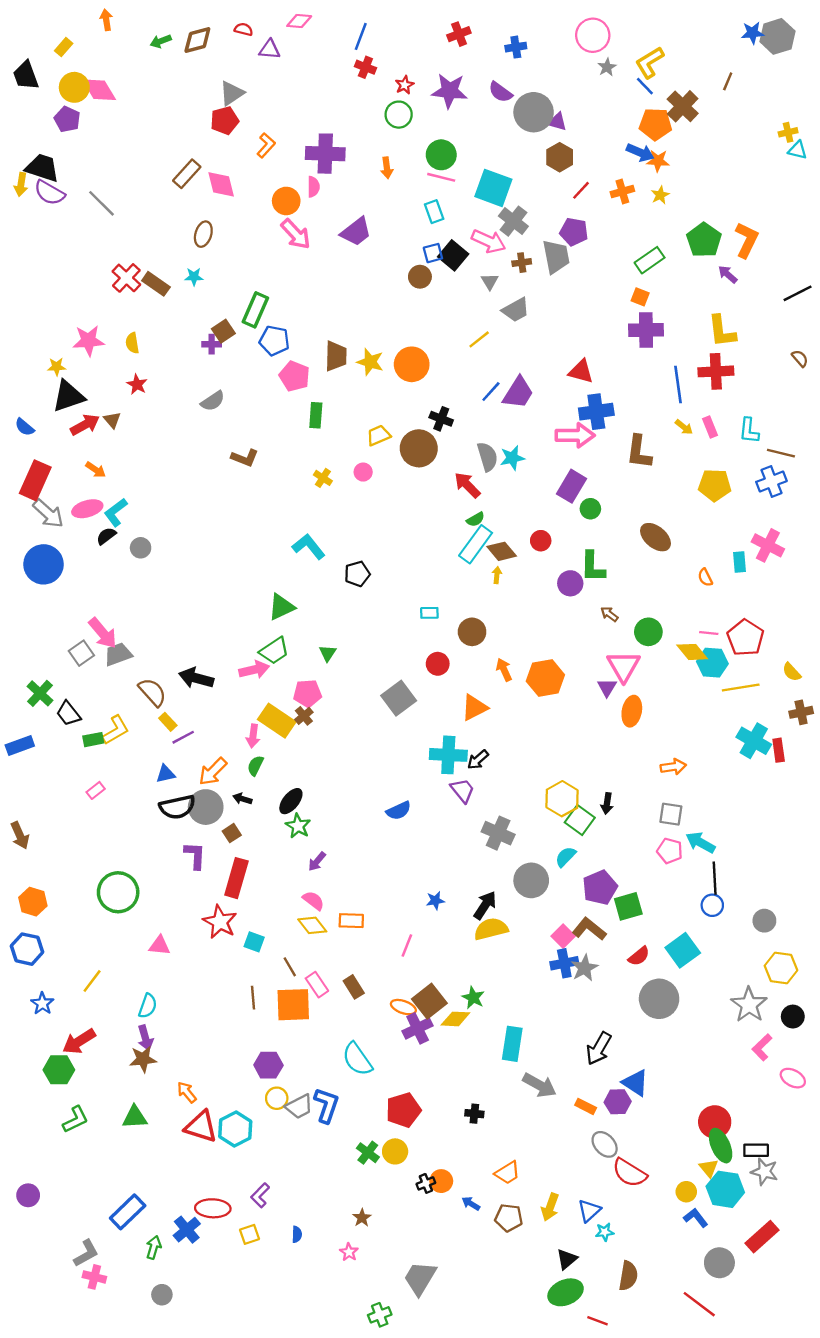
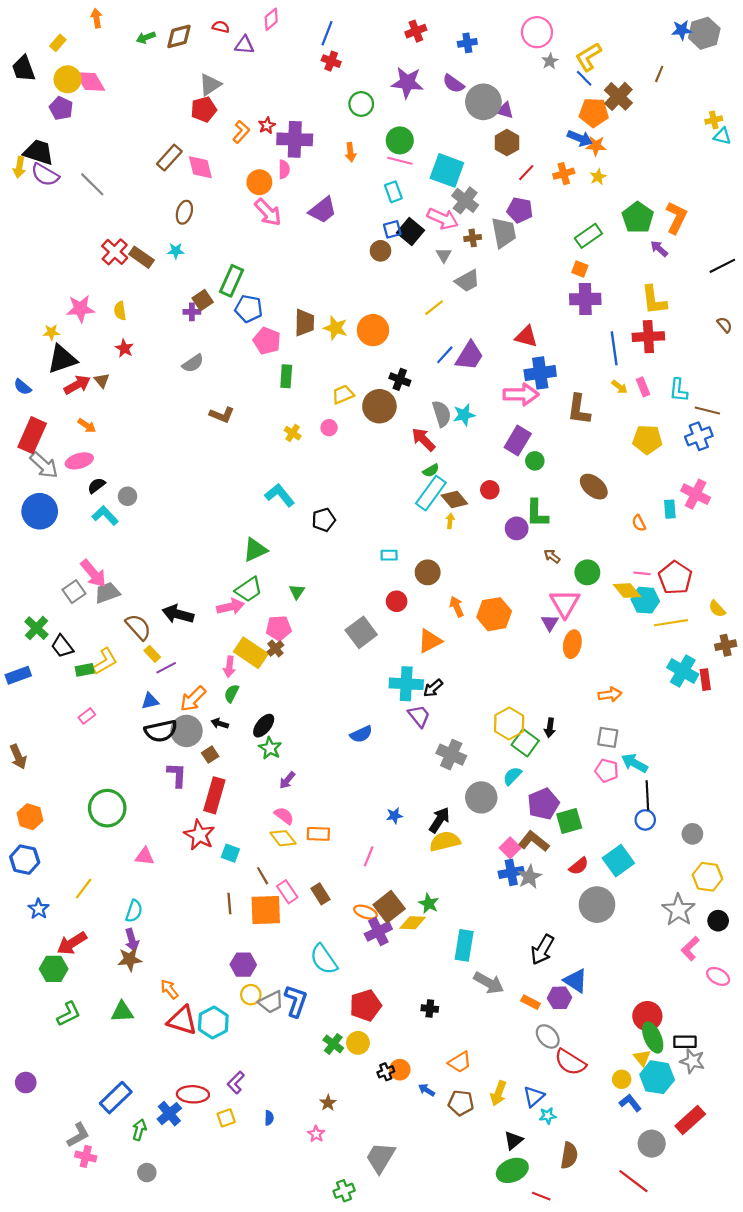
pink diamond: (299, 21) -> (271, 19), turned -45
red star: (405, 85) -> (267, 125), moved
cyan L-shape: (116, 512) -> (105, 516), moved, turned 84

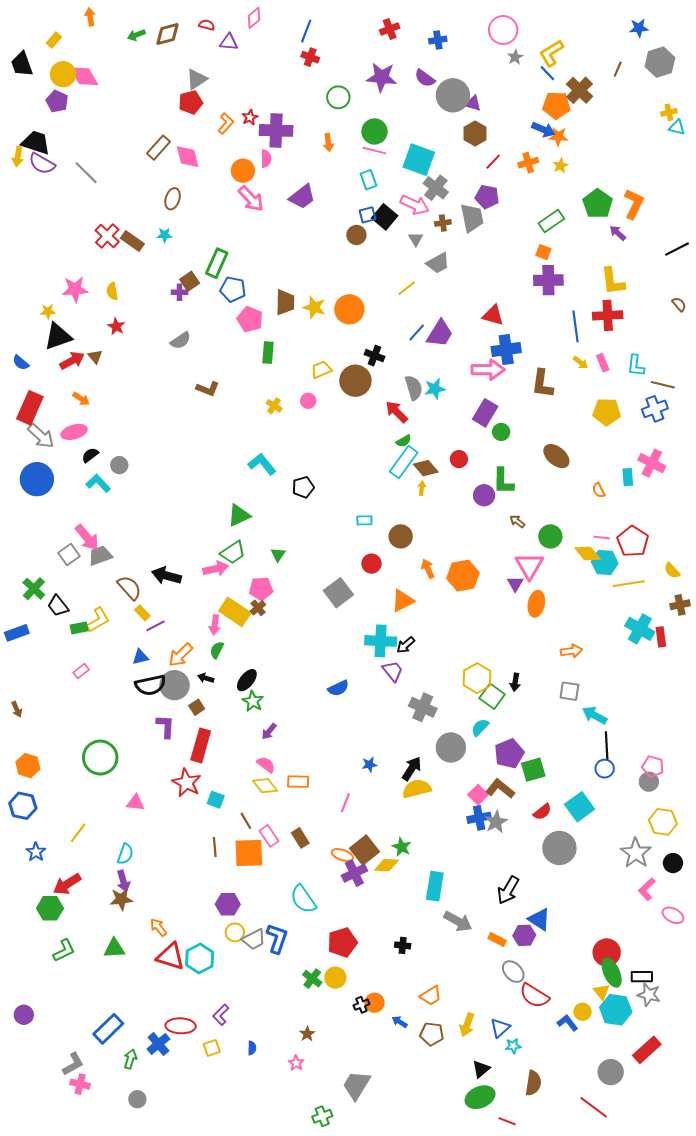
gray hexagon: (704, 33) -> (660, 62), moved
brown arrow: (18, 757) -> (17, 709), size x0.7
pink pentagon: (607, 771) -> (653, 767), moved
blue L-shape: (630, 1103) -> (567, 1023), moved

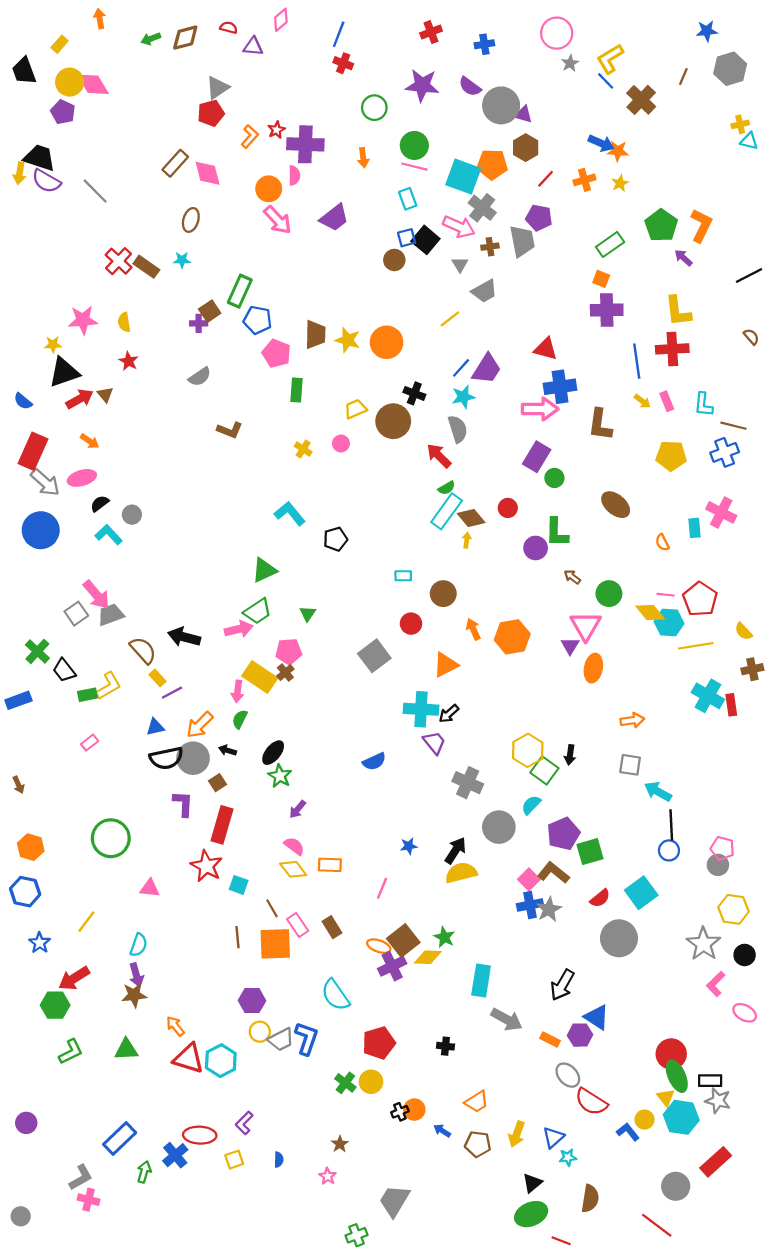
orange pentagon: (556, 105) -> (492, 164), moved
cyan star: (435, 389) -> (463, 397), moved
gray circle: (137, 1099) -> (21, 1216), moved

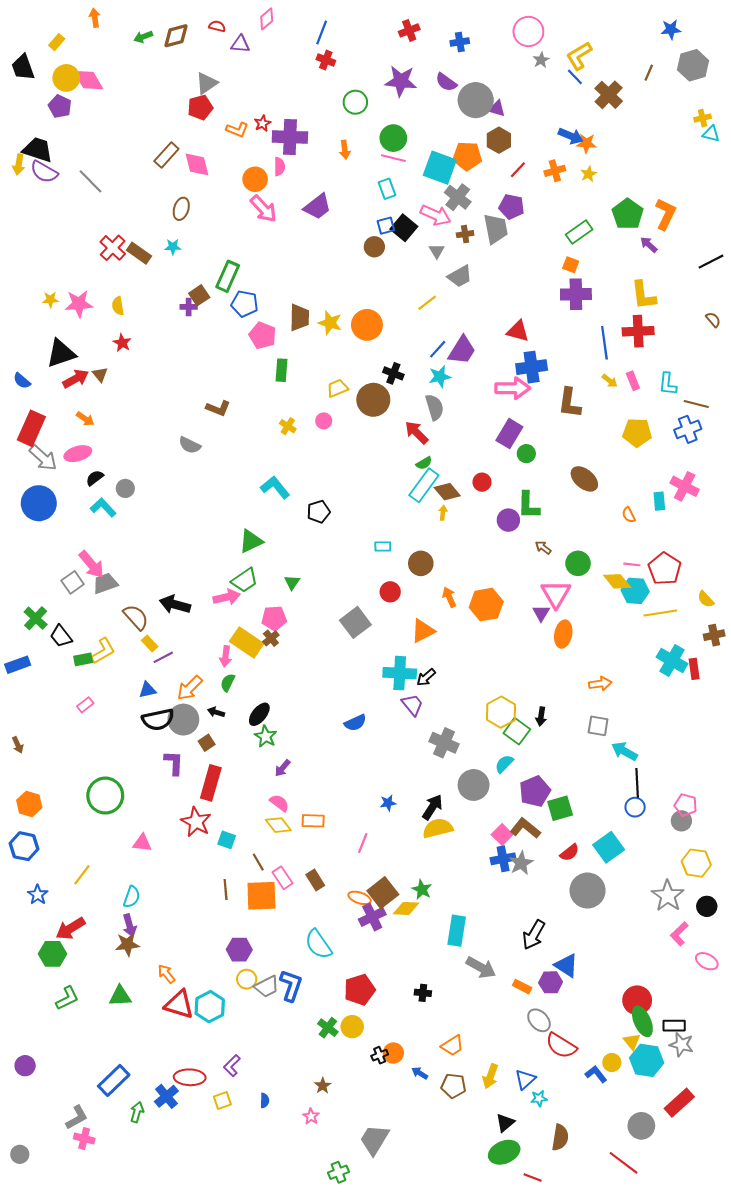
orange L-shape: (250, 137) -> (237, 130), turned 70
yellow star: (53, 344) -> (50, 300), moved
gray semicircle: (200, 377) -> (190, 445), moved, turned 60

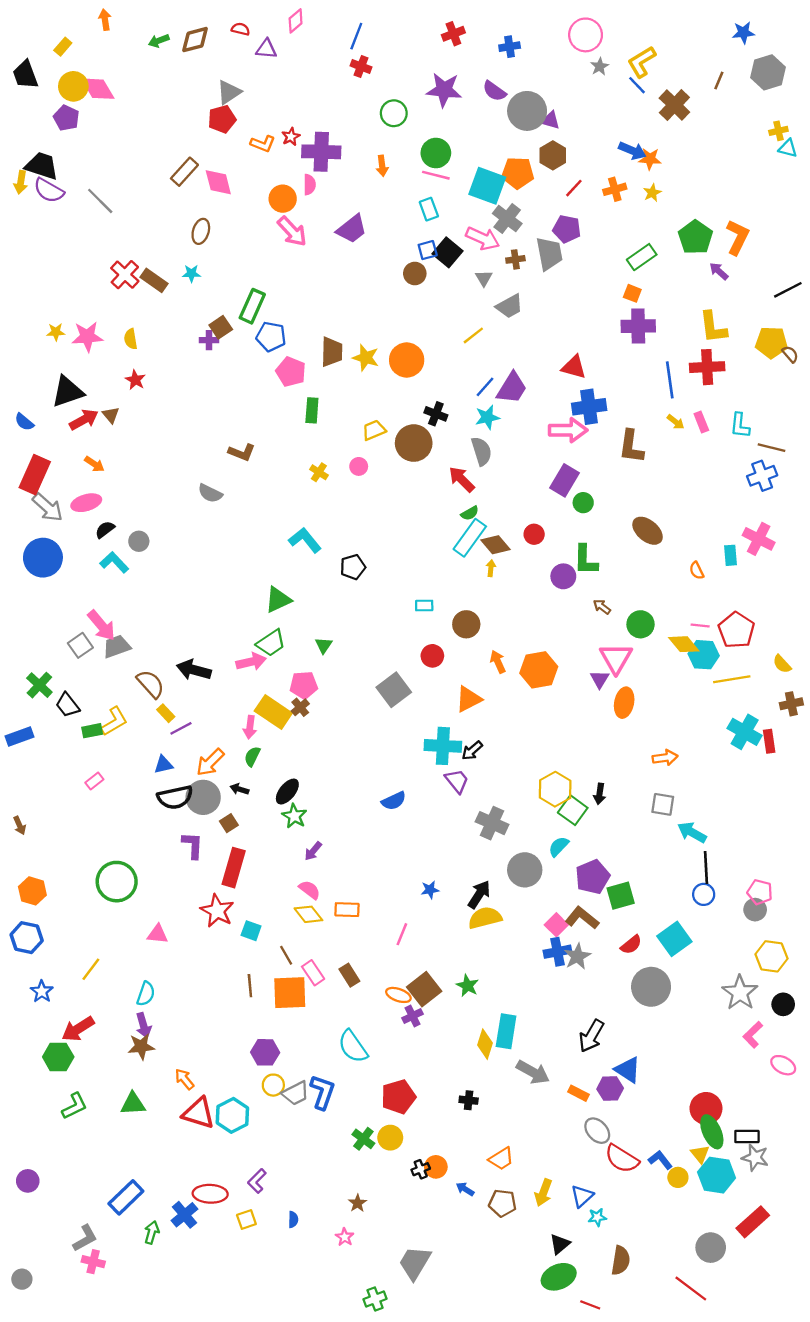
yellow pentagon: (637, 433) -> (771, 342), moved
yellow diamond: (406, 908) -> (485, 1044), moved, turned -75
purple cross: (372, 917) -> (412, 1016), size x0.7
blue L-shape: (596, 1074) -> (660, 1160), moved

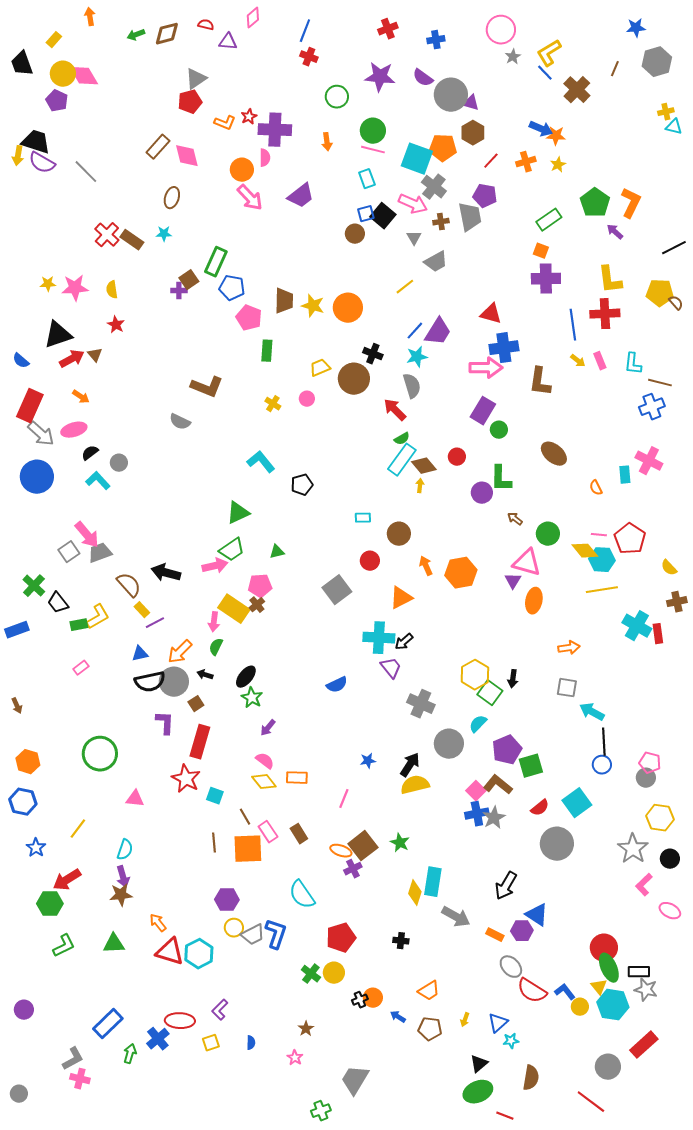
brown L-shape: (242, 452) -> (207, 387), size x1.4
green triangle: (324, 645) -> (277, 552), turned 42
pink triangle: (616, 658) -> (527, 563), turned -44
yellow line: (732, 679) -> (602, 590), moved
yellow arrow: (543, 1193) -> (465, 1020), size x0.6

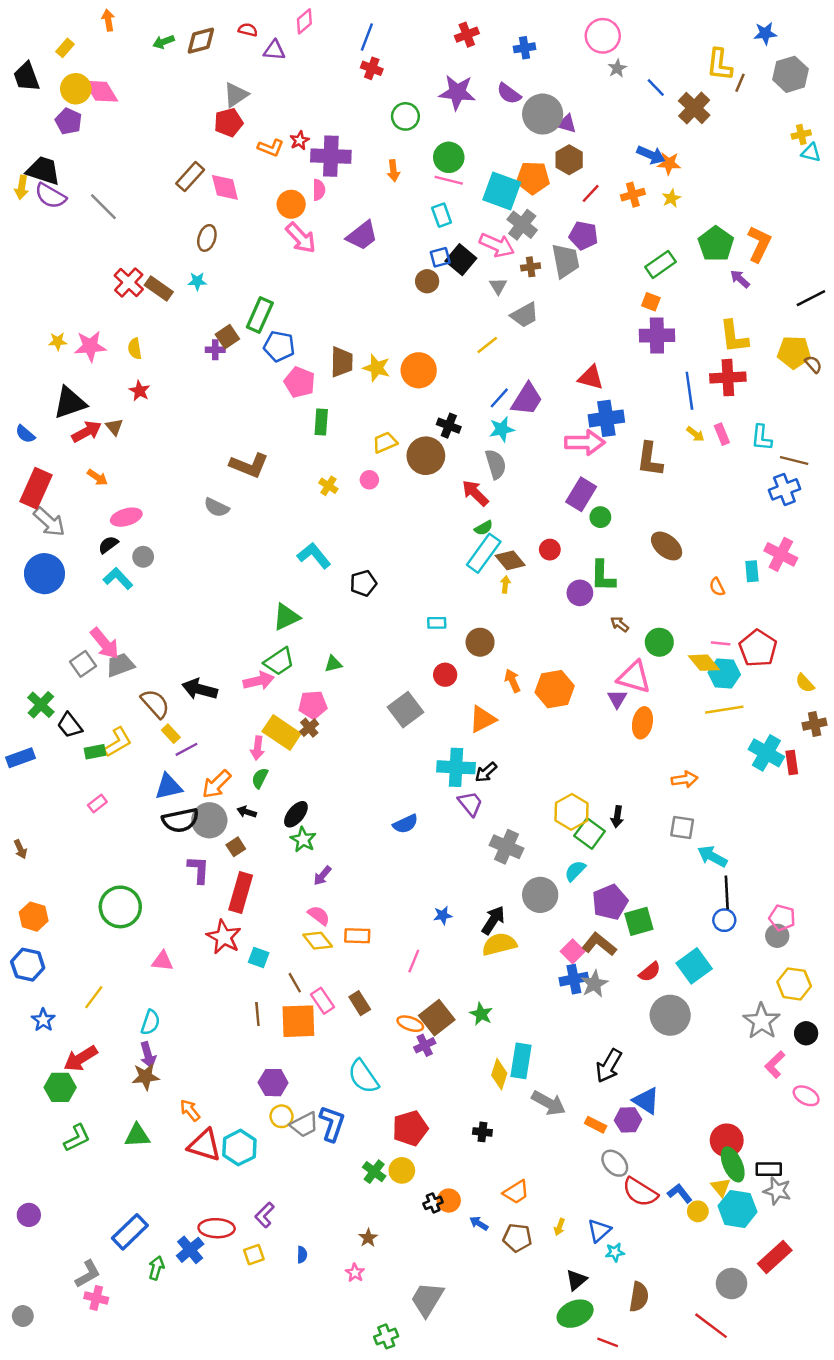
yellow L-shape: (549, 53) -> (719, 65), moved, turned -52
pink ellipse: (74, 430) -> (126, 517), moved
blue triangle: (140, 654) -> (168, 787), size x1.4

